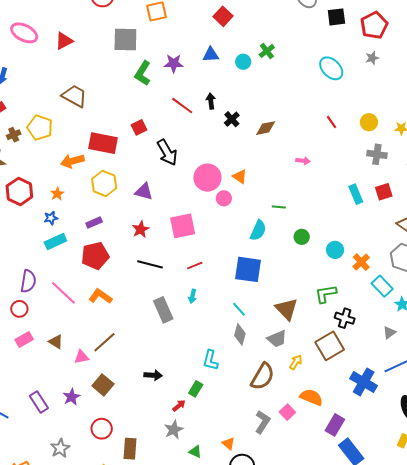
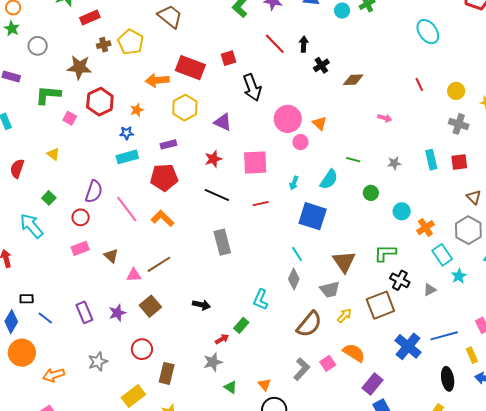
gray star: (372, 58) -> (394, 163), moved
cyan arrow: (192, 296) -> (294, 183), moved
gray triangle: (389, 333) -> (430, 290), moved

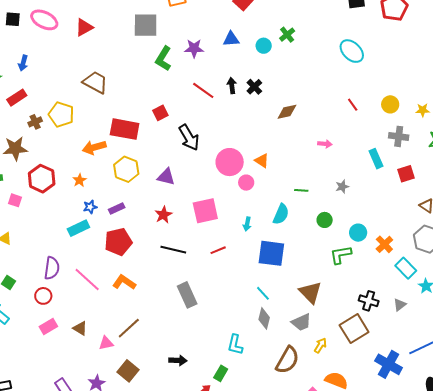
black cross: (321, 65) -> (254, 87), moved
blue star: (127, 133) -> (90, 207), moved
cyan rectangle: (431, 160) -> (376, 159), moved
green L-shape: (385, 253) -> (341, 255), moved

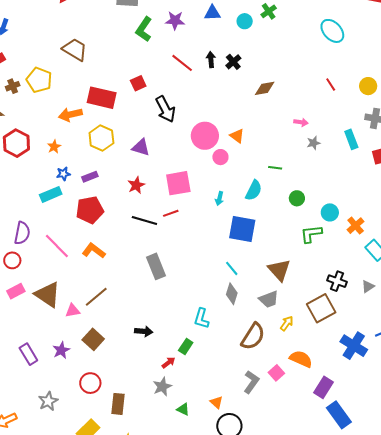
gray star: (342, 187) -> (313, 143), moved
red line: (218, 250) -> (171, 213), moved
brown triangle: (80, 328) -> (48, 294), size x1.8

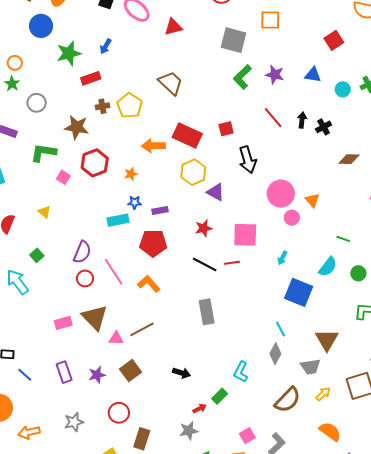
yellow hexagon: (101, 138) -> (193, 172), moved
cyan semicircle: (254, 190) -> (328, 267), moved
red circle: (12, 260) -> (85, 278), moved
pink rectangle: (16, 291) -> (63, 323), moved
pink square: (276, 373) -> (247, 436), moved

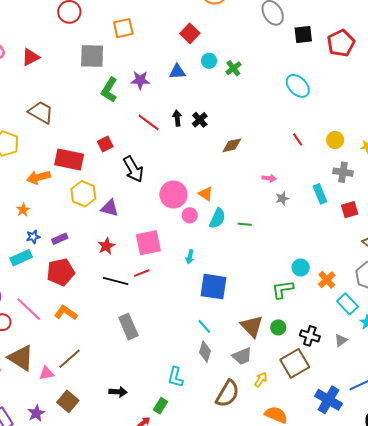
cyan circle: (343, 89) -> (209, 61), moved
cyan semicircle: (328, 267) -> (217, 218), moved
green circle: (358, 273) -> (278, 327), moved

